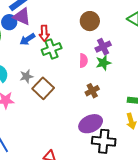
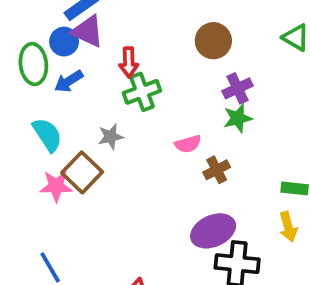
blue arrow: (27, 39) -> (69, 81), moved
pink semicircle: (83, 61) -> (188, 144), moved, turned 72
gray star: (26, 76) -> (111, 137), moved
brown square: (43, 88) -> (82, 172), moved

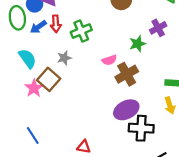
red arrow: (129, 62) -> (56, 24), moved
purple cross: (238, 88) -> (158, 28), moved
brown cross: (217, 170) -> (127, 74), size x1.5
pink star: (56, 186) -> (34, 88), turned -30

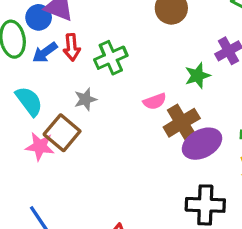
pink star: (34, 88) -> (40, 146), turned -30
purple ellipse: (126, 110) -> (202, 144), moved

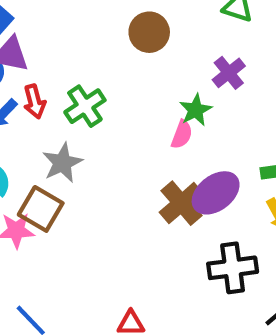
gray star: (85, 99) -> (62, 163), size x1.4
pink semicircle: (155, 101) -> (182, 134), moved, turned -40
brown cross: (182, 123) -> (181, 203), moved

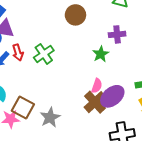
purple cross: (229, 73) -> (117, 34), turned 35
pink semicircle: (182, 134) -> (97, 86), moved
gray star: (62, 163) -> (50, 117), moved

